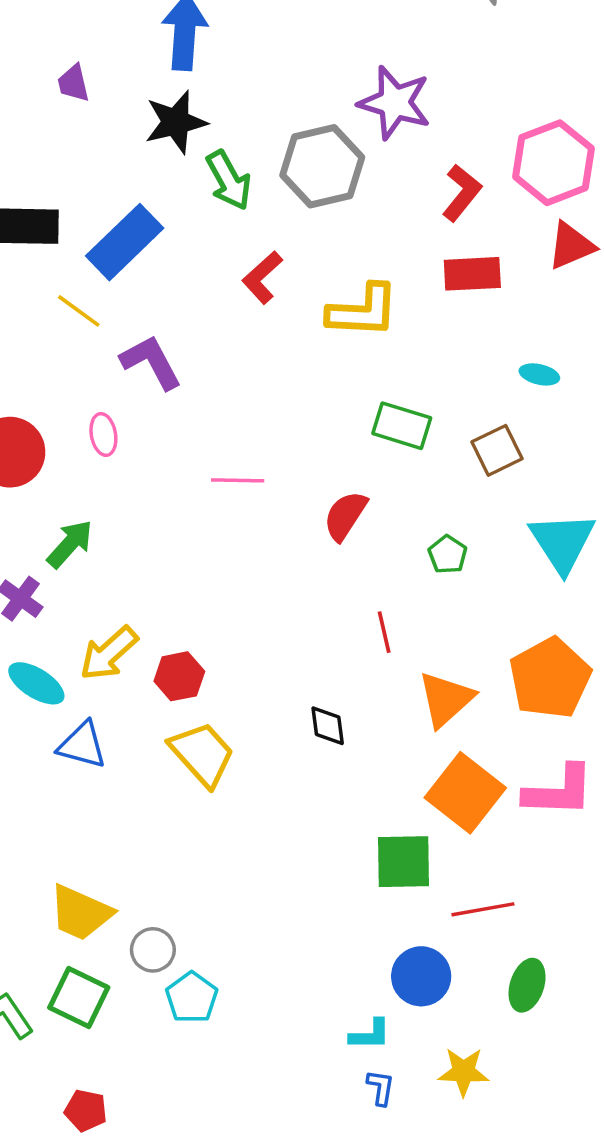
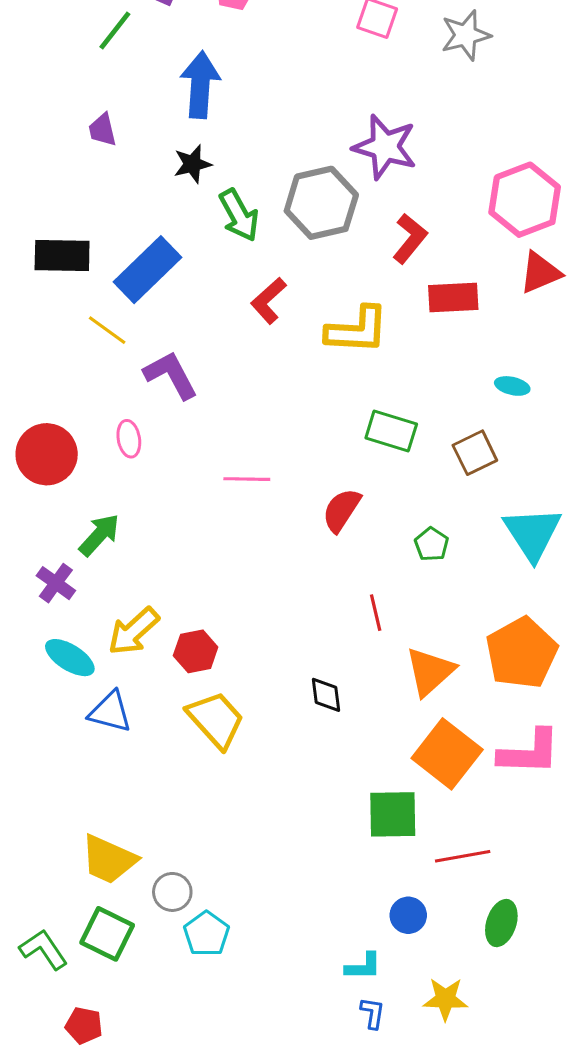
black star: (176, 122) -> (192, 164), size x0.7
red L-shape: (462, 193) -> (410, 238), moved
blue circle: (421, 976) -> (408, 915), size x0.7
red pentagon: (86, 1110) -> (84, 1025), moved

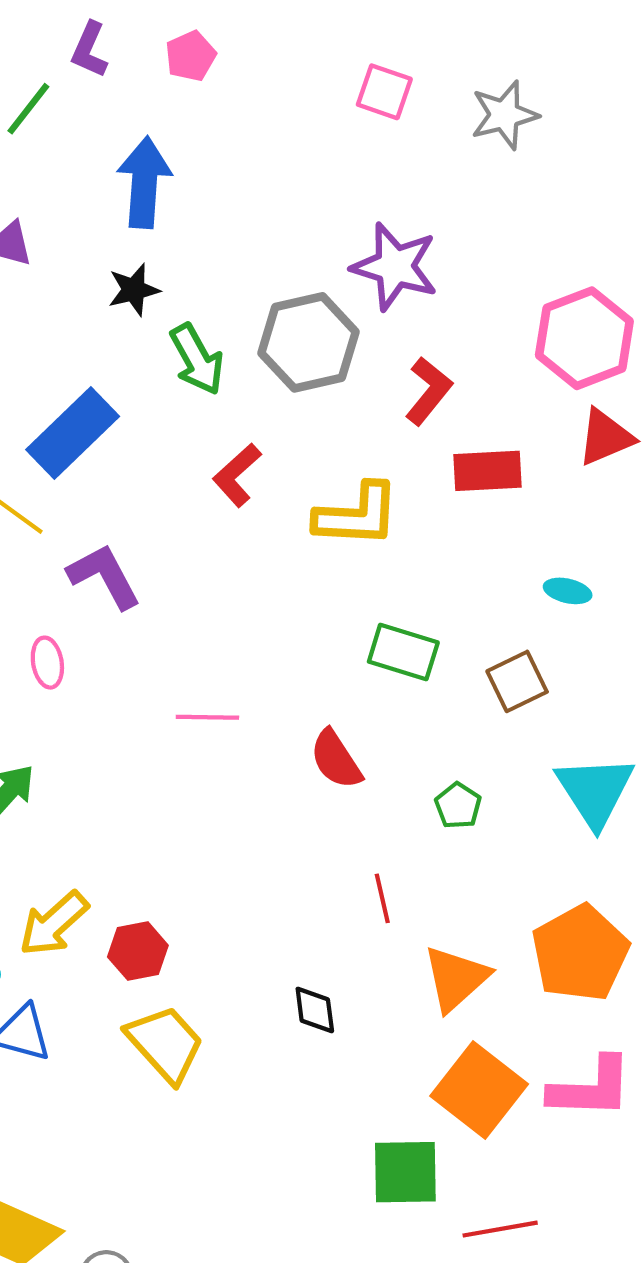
red semicircle: (341, 510) -> (336, 759), turned -66

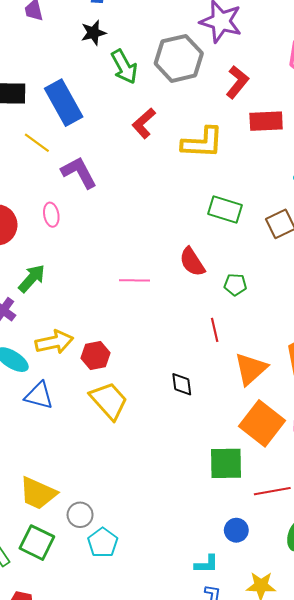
blue rectangle: (73, 433) -> (64, 103), turned -75
pink line: (207, 717) -> (135, 280), moved
green pentagon: (458, 806) -> (235, 285), moved, turned -30
yellow arrow: (54, 924) -> (54, 342), turned -150

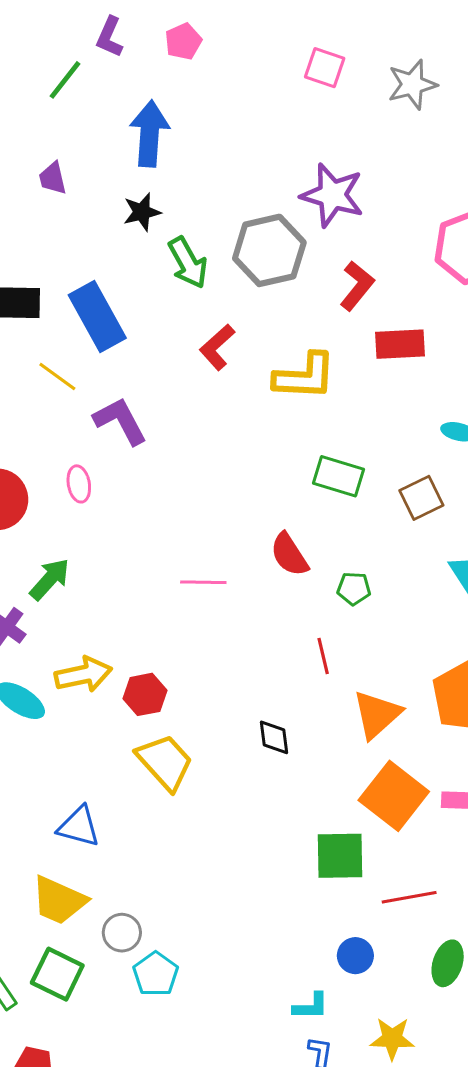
blue triangle: (39, 396) -> (79, 827), moved

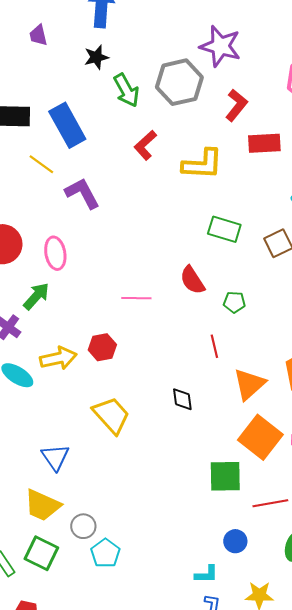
pink ellipse: (79, 484) -> (55, 253), moved, size x1.4
red hexagon: (145, 694) -> (102, 347), moved
blue triangle: (79, 827) -> (55, 457), turned 40

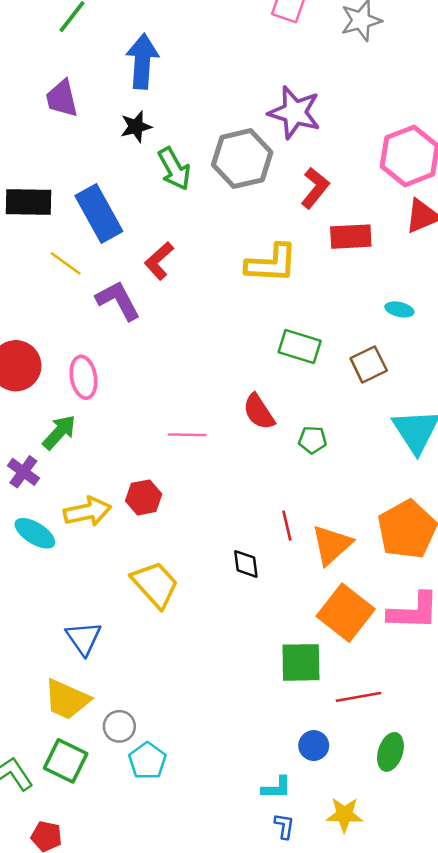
purple trapezoid: (38, 35) -> (62, 98), size x1.4
red L-shape: (145, 145) -> (159, 261), moved
red line: (214, 346) -> (287, 526), moved

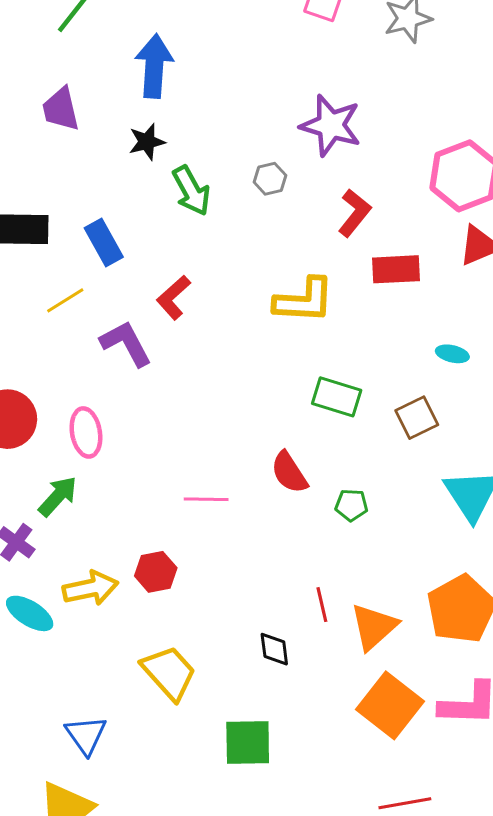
gray hexagon: (242, 159) -> (270, 179), size x0.5
blue rectangle: (99, 214) -> (104, 243), size x0.7
yellow line: (66, 263) -> (65, 300), turned -68
green square: (301, 662) -> (248, 742), moved

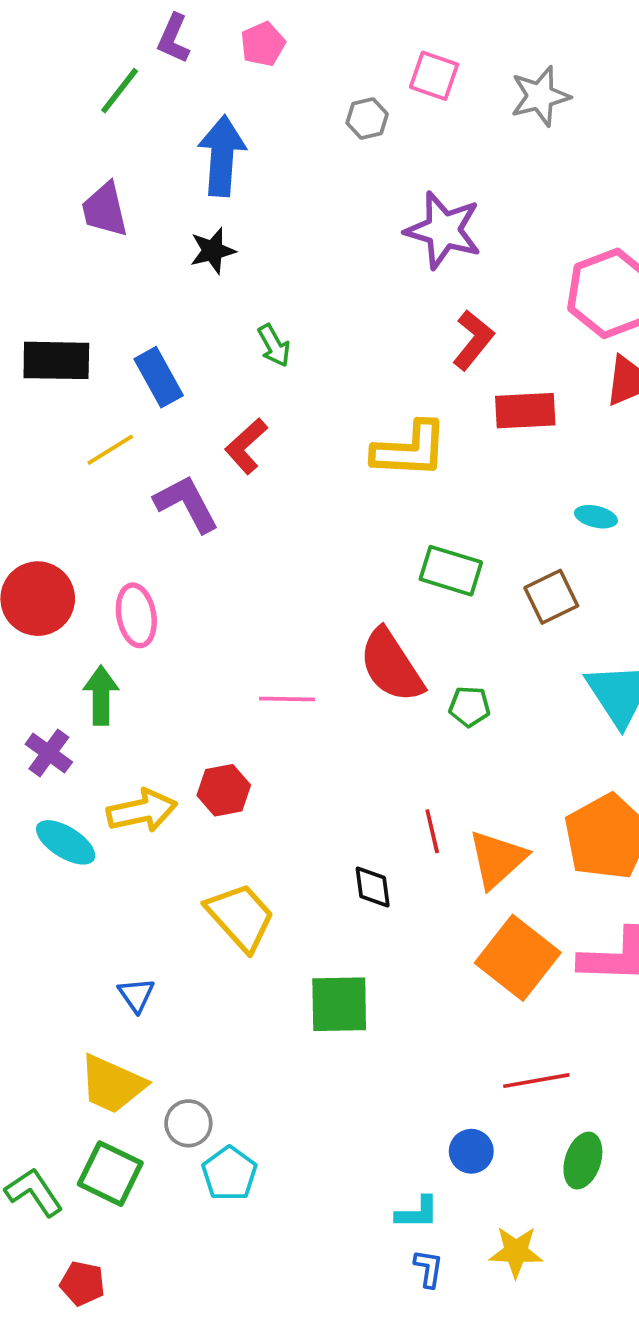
gray hexagon: (270, 179) -> (367, 119), moved
green arrow: (191, 191) -> (274, 346), moved, size x0.7
red semicircle: (289, 473) -> (391, 666), size x1.4
green arrow: (58, 496) -> (101, 695), turned -42
blue triangle: (86, 735) -> (136, 995), size x0.7

